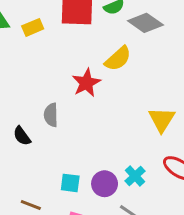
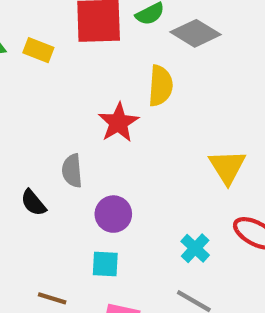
yellow rectangle: (33, 27) -> (38, 50), turned 48
yellow semicircle: (118, 59) -> (160, 86), turned -40
purple circle: (105, 184) -> (113, 214), moved

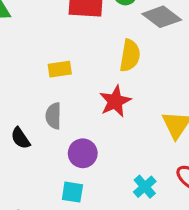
yellow rectangle: (38, 50) -> (60, 69), moved, turned -35
red star: (118, 123) -> (115, 101), moved

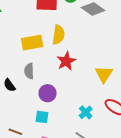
yellow semicircle: (130, 56) -> (58, 35), moved
yellow rectangle: (60, 69) -> (32, 43), size x1.5

